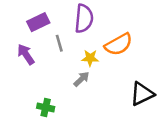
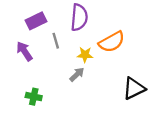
green cross: (46, 107) -> (34, 97), moved

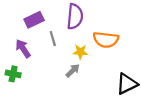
orange semicircle: (112, 42) -> (106, 40), turned 35
green cross: (34, 97) -> (13, 74), moved

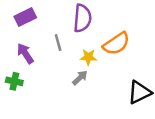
purple rectangle: (34, 20) -> (25, 17), moved
orange semicircle: (106, 40) -> (116, 44), turned -40

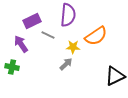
purple rectangle: (25, 17) -> (32, 21), moved
gray line: (58, 42) -> (48, 35), turned -48

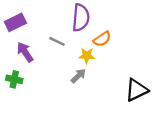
purple rectangle: (32, 21) -> (15, 22), moved
orange semicircle: (96, 36) -> (102, 39), moved, size x0.7

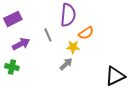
gray line: (57, 41) -> (48, 35), turned 40
purple arrow: (25, 52) -> (21, 44), turned 96

